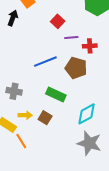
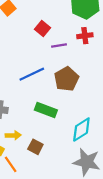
red cross: (90, 46) -> (85, 36), moved
brown pentagon: (76, 68) -> (66, 79), turned 30
brown square: (45, 118) -> (35, 147), moved

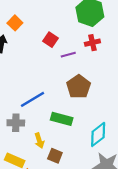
blue line: (32, 74) -> (32, 99), moved
yellow arrow: (13, 135) -> (39, 141), moved, turned 80

